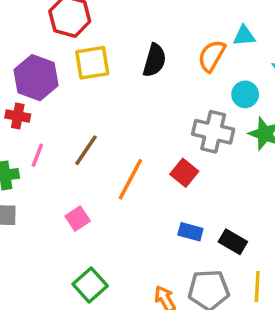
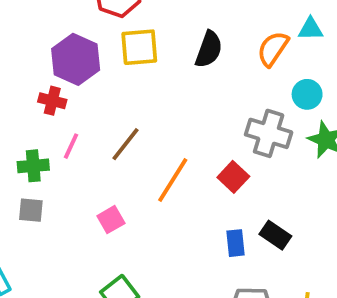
blue rectangle: (190, 232) -> (236, 243), turned 65
black rectangle: (233, 242) -> (275, 235), moved

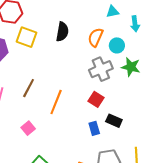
yellow square: (139, 47) -> (26, 37), turned 35
orange semicircle: (273, 49) -> (96, 37), moved
gray cross: (269, 133) -> (101, 69), turned -30
red square: (233, 177) -> (96, 99), moved

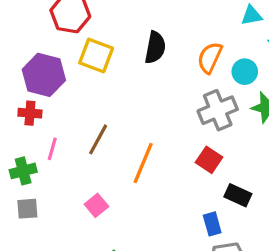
cyan triangle: (113, 12) -> (252, 15), moved
blue rectangle: (94, 128) -> (212, 224), moved

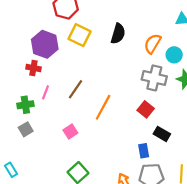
gray cross: (218, 110) -> (154, 78), turned 30
gray square: (27, 209) -> (26, 129), turned -32

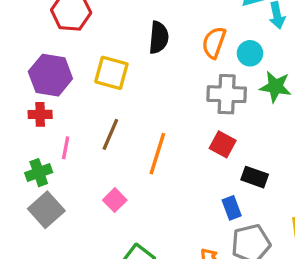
yellow square: (80, 35) -> (111, 73), moved
gray square: (26, 129) -> (46, 210), size x1.5

